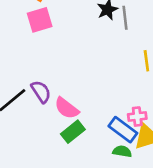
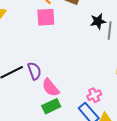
pink cross: (137, 117) -> (94, 95), moved, turned -32

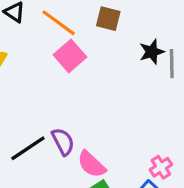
pink square: (46, 17) -> (70, 56), turned -30

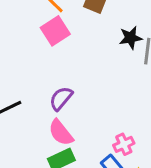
purple semicircle: (63, 142) -> (61, 98), moved, turned -120

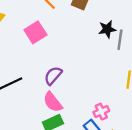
pink square: (55, 31) -> (35, 32), moved

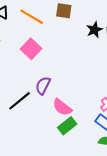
purple semicircle: (53, 76) -> (43, 86), moved

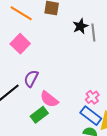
green rectangle: (67, 126) -> (39, 115), moved

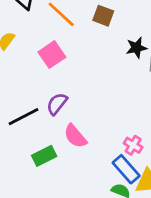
pink cross: (92, 97) -> (133, 145), turned -32
green rectangle: (39, 115) -> (44, 156), moved

